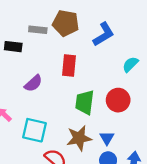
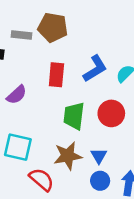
blue L-shape: (104, 34) -> (95, 69), moved

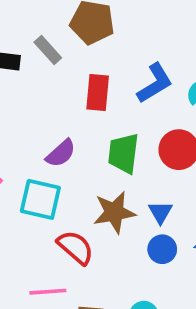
gray rectangle: (22, 35) -> (48, 50), moved, turned 42
purple semicircle: (17, 95) -> (61, 153), moved

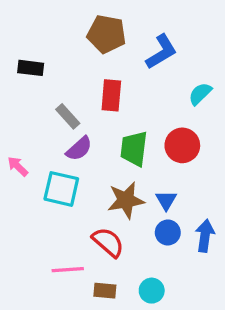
gray rectangle: (48, 50) -> (68, 116), moved
blue L-shape: (155, 83) -> (161, 52), moved
red semicircle: (76, 247) -> (108, 242), moved

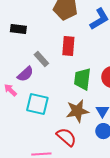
purple semicircle: (79, 149) -> (25, 74), moved

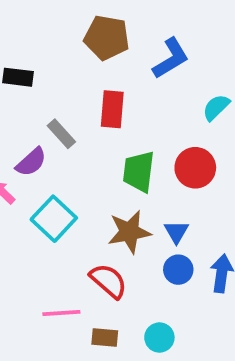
cyan square: (37, 104) -> (54, 219), turned 30

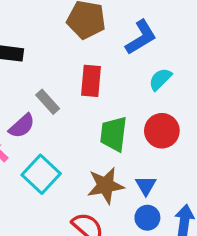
cyan semicircle: (216, 107) -> (160, 79), moved

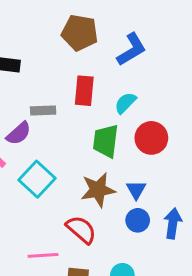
cyan semicircle: (160, 79) -> (125, 103), moved
gray rectangle: (48, 102) -> (43, 110), turned -50

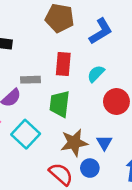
green trapezoid: (106, 141) -> (60, 104), moved
blue circle: (138, 220) -> (90, 168), moved

